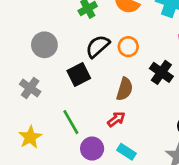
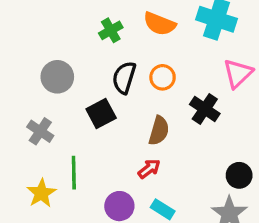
black semicircle: (98, 46) -> (124, 78), turned -30
green line: (71, 122) -> (74, 173), moved, turned 30

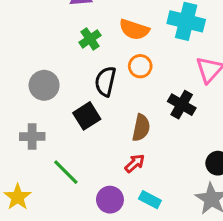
orange circle: (163, 77) -> (140, 66), moved
gray cross: (40, 131) -> (32, 136), turned -30
green line: (74, 173) -> (66, 172), turned -40
yellow star: (41, 193) -> (18, 197), moved

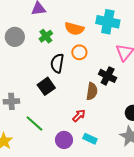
gray circle: (44, 85) -> (15, 37), moved
brown semicircle: (141, 128) -> (92, 91), moved

